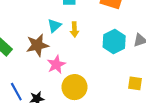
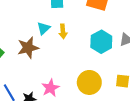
pink star: (56, 64) -> (50, 88), moved
yellow circle: (75, 87) -> (89, 82), moved

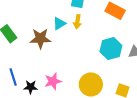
yellow arrow: (63, 31) -> (77, 22), moved

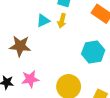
brown star: (40, 39) -> (20, 46), moved

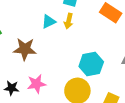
cyan hexagon: (93, 52) -> (91, 64), moved

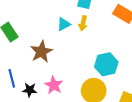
brown star: (25, 49) -> (41, 52), turned -30
pink star: (36, 84) -> (54, 85), turned -30

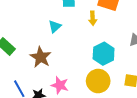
yellow arrow: (83, 23) -> (93, 18), moved

